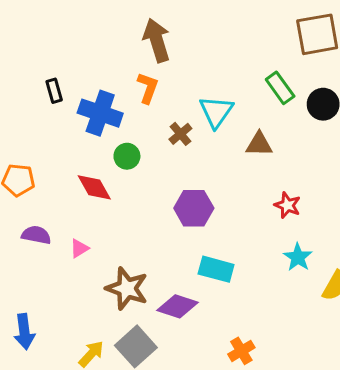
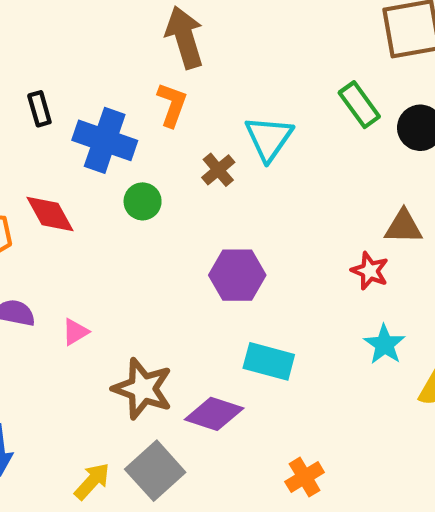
brown triangle: (259, 144) -> (403, 227), moved
red diamond: (94, 187) -> (50, 214), moved

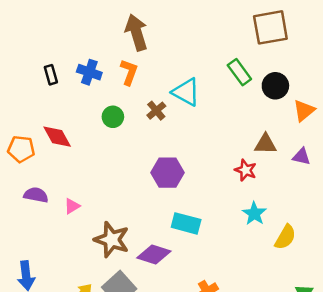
cyan triangle: (269, 138) -> (186, 92), turned -36
blue cross: (105, 140) -> (89, 72), moved, size x0.7
green circle: (143, 201) -> (113, 117), moved

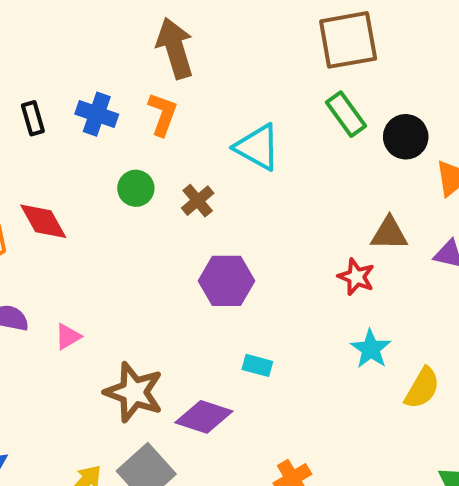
brown square: (270, 27) -> (348, 40), moved
brown cross: (156, 111) -> (198, 201), moved
cyan rectangle: (186, 223) -> (257, 365), size x0.6

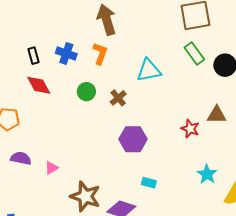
cyan triangle: (257, 147) -> (149, 70), turned -40
red diamond: (43, 221) -> (39, 85), moved
red star: (356, 277) -> (190, 129), moved

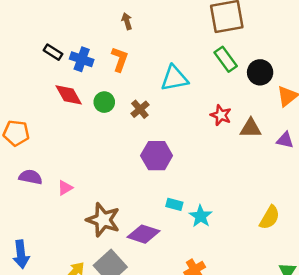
brown arrow: (107, 20) -> (127, 21), size x0.5
black rectangle: (33, 56) -> (53, 52), moved, turned -42
red diamond: (39, 85) -> (69, 95), moved
red star: (190, 129) -> (221, 115), moved
cyan star: (207, 174) -> (201, 216), moved

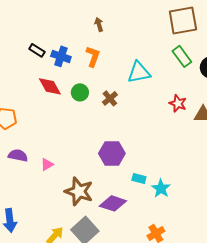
purple hexagon: (157, 156) -> (112, 153), moved

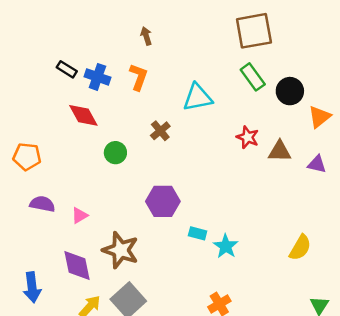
green circle: (80, 92) -> (115, 153), moved
purple diamond: (113, 203) -> (77, 266), moved, turned 60

